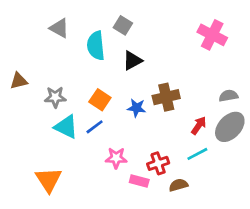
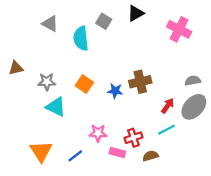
black triangle: (132, 61) -> (136, 13), moved
blue line: (95, 127) -> (75, 156), moved

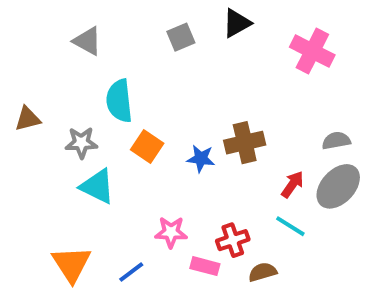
gray square: (104, 21) -> (181, 37), turned 35
cyan semicircle: (81, 38) -> (119, 101), moved
cyan line: (166, 130) -> (290, 226), turned 60

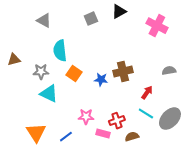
gray ellipse: (338, 186) -> (170, 119), moved

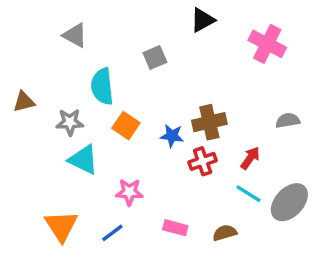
gray square: (91, 19) -> (155, 57), moved
pink star: (86, 117) -> (129, 192), moved
red cross: (117, 121) -> (203, 161), moved

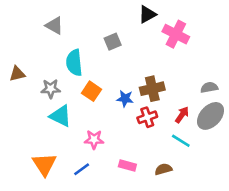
pink cross: (267, 44) -> (176, 34), moved
gray ellipse: (289, 202) -> (211, 116), moved

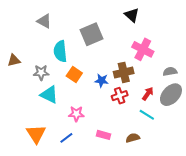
black triangle: (147, 14) -> (132, 15), moved, turned -49
pink cross: (176, 34) -> (143, 49), moved
gray square: (113, 42) -> (91, 34), size x1.6

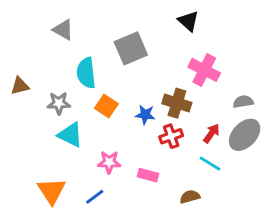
brown cross: (124, 72) -> (177, 103), turned 30
pink rectangle: (104, 135) -> (148, 175), moved

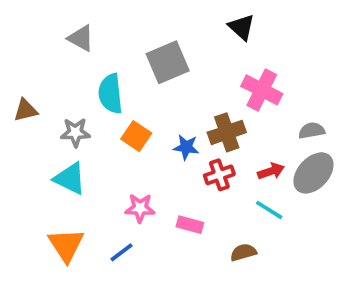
brown cross: (177, 103) -> (227, 132), turned -36
red arrow: (211, 133) -> (271, 171), turned 36
cyan triangle: (70, 135) -> (70, 179), moved

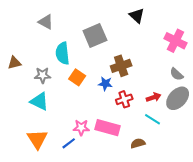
pink cross: (262, 90) -> (175, 41), moved
gray semicircle: (312, 131) -> (177, 74), turned -128
brown cross: (227, 132) -> (121, 66), moved
pink star: (140, 208) -> (81, 128), moved
pink rectangle: (190, 225) -> (107, 128), size x1.6

